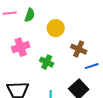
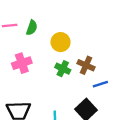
green cross: (47, 62) -> (63, 69), moved

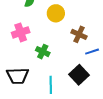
green cross: (63, 69) -> (43, 52), moved

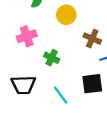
black square: (79, 75) -> (92, 84), turned 36
cyan line: (51, 85) -> (61, 95), turned -36

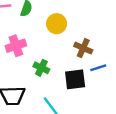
black square: (92, 84) -> (75, 79), moved

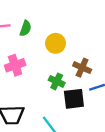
green cross: (41, 68) -> (57, 81), moved

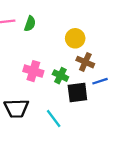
yellow circle: (56, 43) -> (75, 38), moved
pink cross: (15, 65) -> (33, 71), moved, turned 36

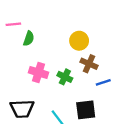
green semicircle: (30, 24) -> (29, 39), moved
black square: (77, 93) -> (86, 110), moved

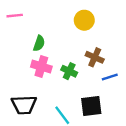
green semicircle: (29, 39) -> (39, 43), moved
yellow circle: (79, 41) -> (84, 20), moved

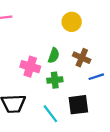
green semicircle: (39, 43) -> (54, 55), moved
green cross: (69, 71) -> (55, 80), moved, turned -32

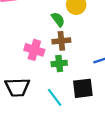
green semicircle: (54, 55) -> (58, 19), moved, turned -56
brown cross: (82, 58) -> (61, 41), moved, turned -30

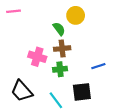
black trapezoid: (17, 87) -> (22, 91), turned 50

